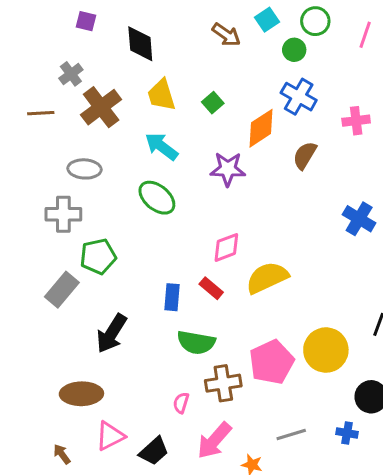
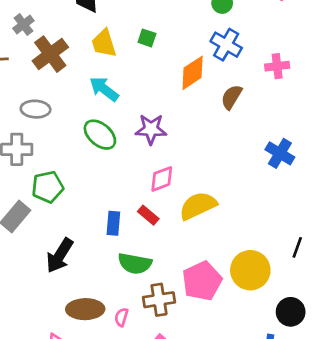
green square: (213, 103) -> (147, 38), moved, turned -30
purple star: (228, 169) -> (151, 129), moved
brown ellipse: (81, 394) -> (85, 309), moved

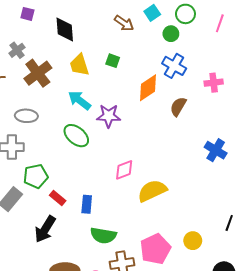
purple star: (151, 129) -> (109, 116), moved
red rectangle: (148, 215) -> (58, 198), moved
yellow circle: (250, 270) -> (193, 241), size x0.6

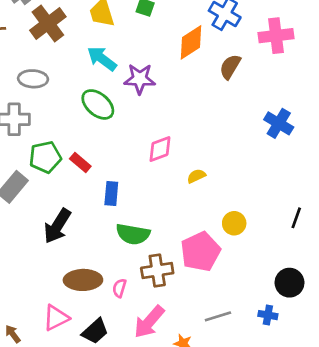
pink cross: (214, 83) -> (276, 36), size x1.4
yellow semicircle: (152, 191) -> (196, 176), size x0.5
red rectangle: (58, 198) -> (80, 163), moved
yellow circle: (193, 241) -> (234, 223), moved

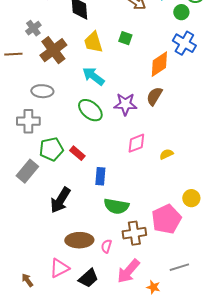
brown semicircle: (230, 67) -> (154, 96), moved
purple star: (140, 79) -> (125, 104), moved
yellow semicircle: (196, 176) -> (166, 154), moved

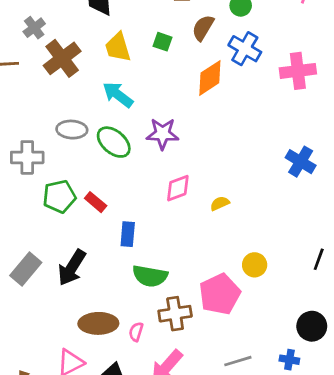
gray ellipse: (42, 91) -> (72, 130), moved
brown semicircle: (154, 96) -> (203, 28), moved
gray rectangle: (27, 171) -> (26, 269), moved

